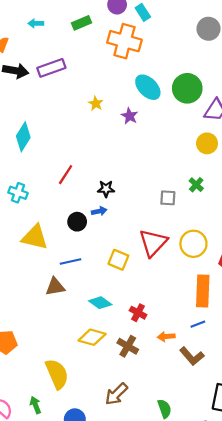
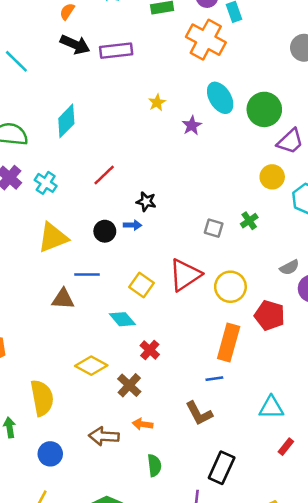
yellow triangle: (35, 237) -> (53, 238), turned -48
cyan diamond: (100, 303) -> (122, 319), moved
orange arrow: (166, 337) -> (143, 424), moved
brown arrow: (116, 394) -> (104, 436), turned 35

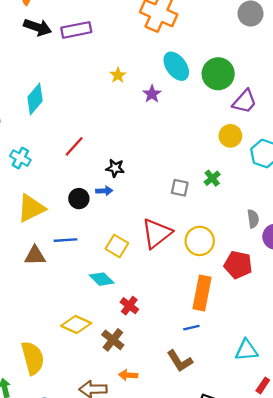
gray semicircle: (289, 267) -> (253, 219), turned -66
brown triangle: (63, 299) -> (35, 256), moved

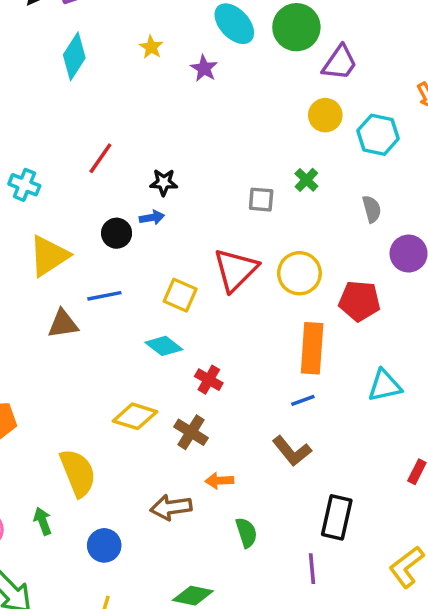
cyan diamond: (35, 99) -> (74, 56), moved
gray semicircle: (253, 219) -> (372, 209), moved
cyan triangle: (246, 350) -> (385, 386), moved

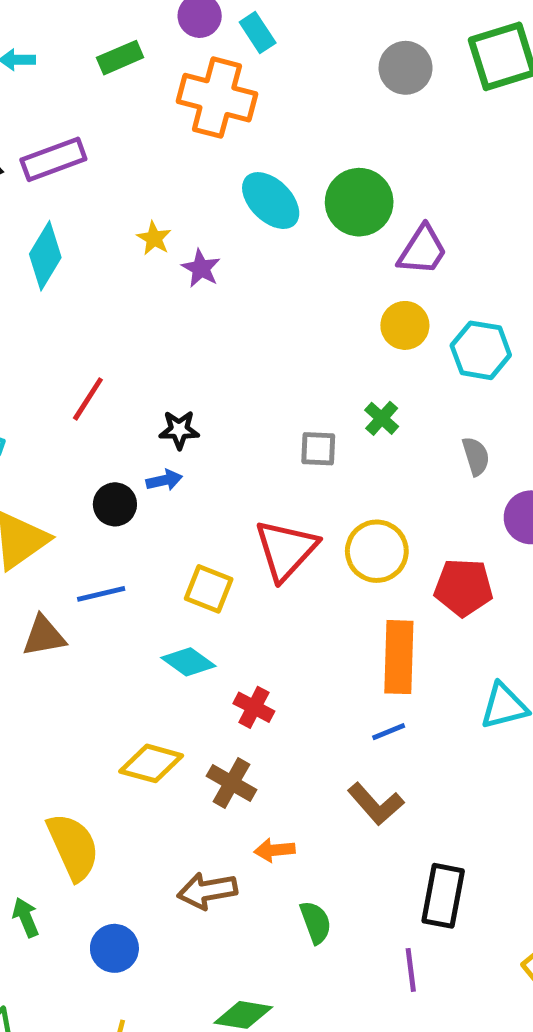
purple star: (204, 68) -> (201, 268), moved

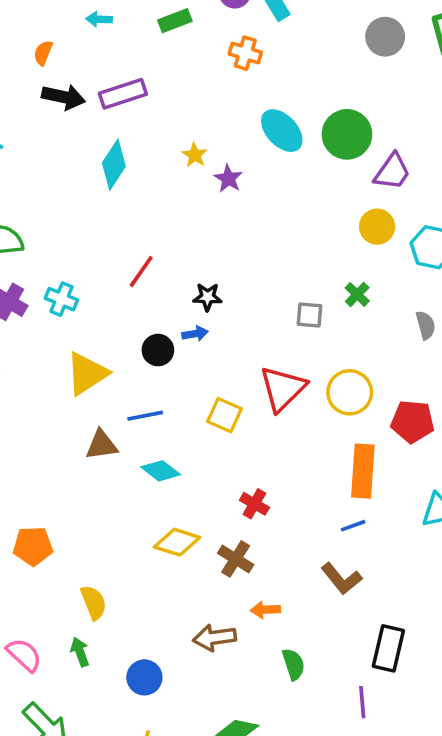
orange cross: (217, 98) -> (245, 53), size x0.6
cyan diamond: (188, 662) -> (161, 471), moved
yellow semicircle: (73, 847) -> (94, 602), moved, size x0.7

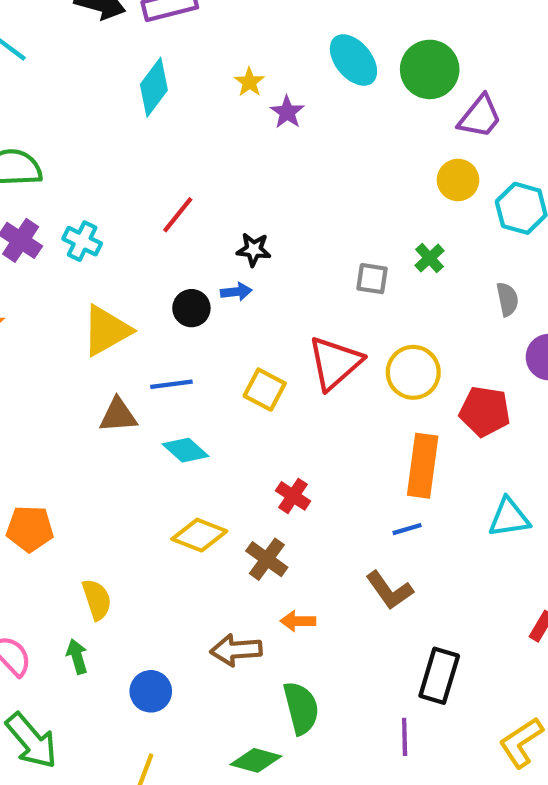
green semicircle: (294, 664) -> (301, 708), moved, size x1.4

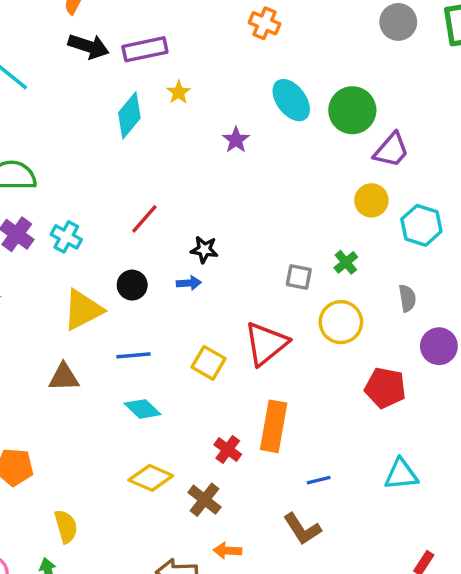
yellow star: (249, 82) -> (179, 92), moved
black circle: (191, 308) -> (132, 285), moved
yellow circle: (413, 372) -> (341, 322), moved
brown triangle: (118, 415) -> (64, 377), moved
orange rectangle: (423, 466) -> (274, 426), moved

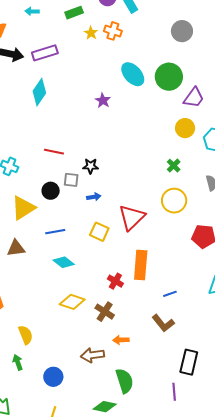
gray circle: (398, 22) -> (182, 31), moved
yellow star: (179, 92) -> (91, 33), moved
red line: (144, 219) -> (54, 152), turned 66
gray square: (299, 277) -> (71, 180), moved
blue arrow: (189, 283) -> (94, 197), moved

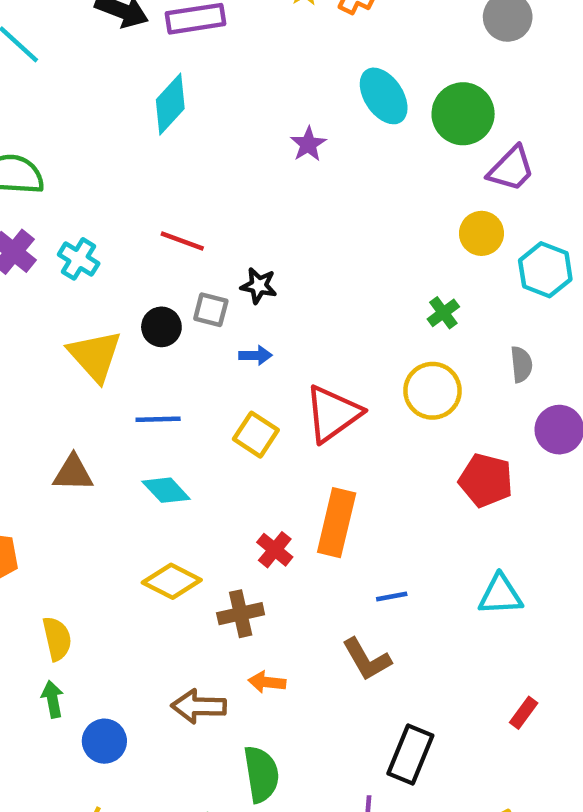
yellow triangle: (23, 208) -> (95, 356), turned -48
brown triangle: (16, 248) -> (73, 473), moved
brown cross: (105, 312) -> (241, 614), turned 36
green arrow: (18, 362) -> (53, 699), moved

